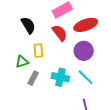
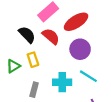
black semicircle: (28, 25) -> (27, 35), moved
green triangle: (22, 62) -> (13, 66), moved

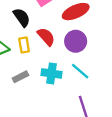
red semicircle: (51, 36) -> (46, 37), moved
gray rectangle: (34, 90) -> (20, 77), turned 40

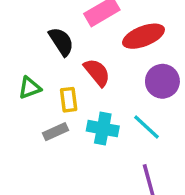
purple circle: (76, 41) -> (162, 81), moved
yellow rectangle: (24, 45) -> (69, 100), moved

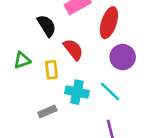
red ellipse: (143, 36) -> (109, 23), turned -52
gray rectangle: (56, 132) -> (47, 112), moved

